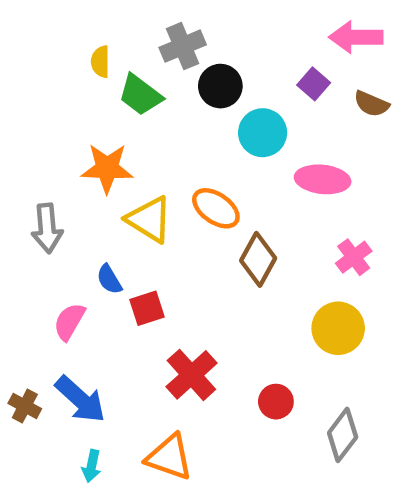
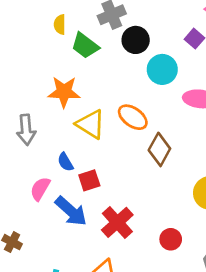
blue arrow: (80, 399) -> (71, 211), moved

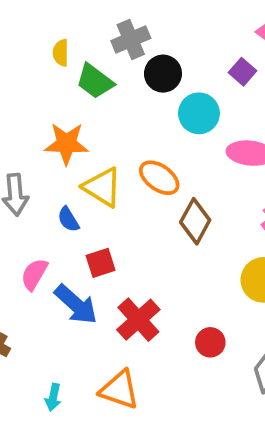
blue semicircle: (65, 162) -> (68, 219), moved

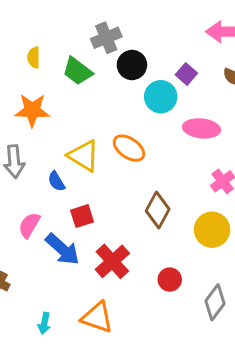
yellow semicircle: (61, 53) -> (34, 57), moved
purple square: (242, 72) -> (186, 74), moved
orange star: (66, 144) -> (32, 110), moved
brown diamond: (195, 221) -> (158, 210), moved

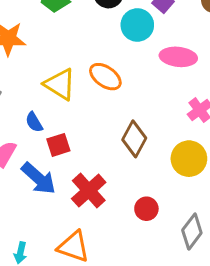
blue semicircle: (56, 181) -> (34, 122), moved

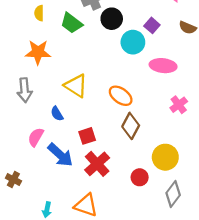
orange ellipse: (105, 77) -> (121, 96), moved
red square: (58, 145) -> (87, 136), moved
yellow circle: (189, 159) -> (165, 157), moved

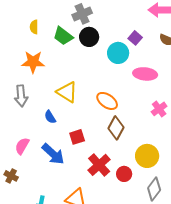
black circle: (112, 19) -> (89, 37), moved
pink semicircle: (36, 137) -> (22, 146), moved
red cross: (97, 164) -> (99, 165), moved

